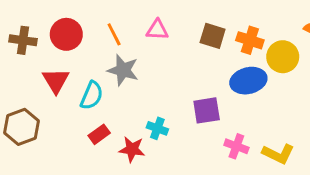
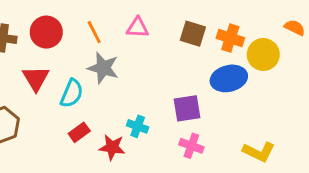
pink cross: (236, 146) -> (191, 146), moved

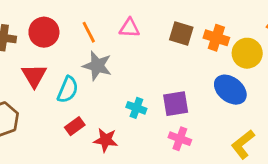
blue ellipse: (229, 78) -> (230, 90), moved, turned 52
cyan cross: (138, 126) -> (136, 108), moved
yellow L-shape: (259, 152) -> (243, 144), turned 116

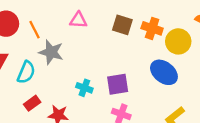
orange line: (89, 32) -> (35, 30), moved

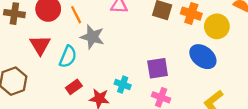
cyan cross: (84, 88) -> (123, 85), moved

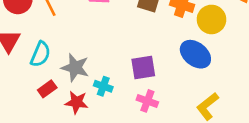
gray star: (92, 37) -> (75, 68), moved

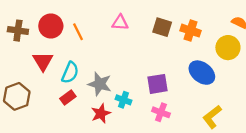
yellow circle: (211, 19) -> (228, 48), moved
red rectangle: (47, 89) -> (68, 98), moved
red star: (77, 102) -> (101, 113), turned -30

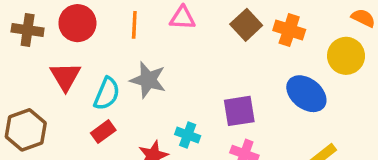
brown square: (162, 27) -> (246, 25), turned 30
orange line: (78, 32) -> (134, 25), moved, turned 30
gray star: (100, 84) -> (148, 80), moved

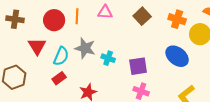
red circle: (77, 23) -> (54, 20), moved
orange cross: (289, 30) -> (177, 19), moved
cyan cross: (188, 135) -> (108, 58), moved

